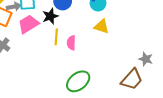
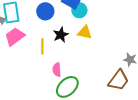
black star: (50, 16) -> (61, 35), moved
pink semicircle: (71, 43) -> (57, 70), moved

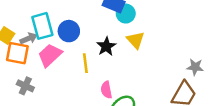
blue circle: (45, 11) -> (69, 31), moved
yellow triangle: (85, 32) -> (136, 40), turned 42

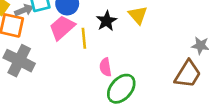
pink trapezoid: (50, 55) -> (62, 28), moved
gray cross: (25, 86) -> (19, 61), size x1.6

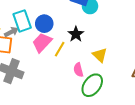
yellow triangle: (138, 15) -> (100, 55), moved
yellow line: (84, 38) -> (60, 49), turned 42

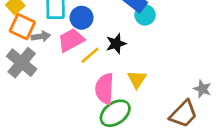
gray arrow: (11, 32) -> (41, 36), moved
pink semicircle: (78, 70) -> (105, 89), size x1.6

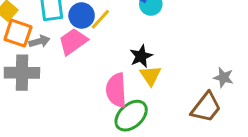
black star: (116, 44) -> (141, 56), moved
yellow line: (90, 55) -> (100, 19), moved
gray cross: (22, 63) -> (22, 73), turned -32

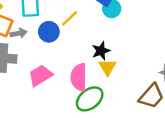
blue circle: (82, 15) -> (49, 32), moved
pink trapezoid: (73, 41) -> (40, 75), moved

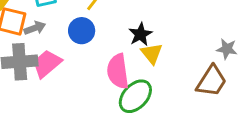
blue circle: (49, 32) -> (82, 31), moved
pink trapezoid: (40, 75) -> (47, 64), moved

